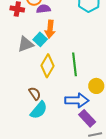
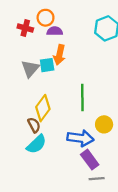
cyan square: (40, 39) -> (47, 65), turned 32
gray triangle: (26, 44) -> (30, 69), turned -36
yellow diamond: (47, 66) -> (43, 108), moved

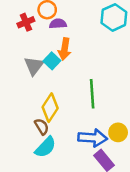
red cross: (25, 28) -> (26, 22), turned -35
cyan square: (47, 65) -> (52, 61), turned -35
yellow circle: (104, 124) -> (118, 132), moved

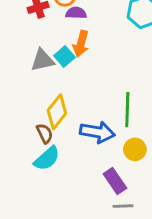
gray triangle: (34, 66) -> (42, 60), turned 35
green line: (92, 94) -> (127, 110), moved
blue arrow: (93, 138) -> (97, 132), moved

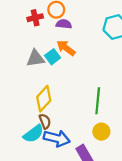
orange arrow: (81, 44) -> (66, 48), turned 108
blue arrow: (97, 132) -> (57, 138), moved
brown semicircle: (45, 134) -> (45, 121), moved

